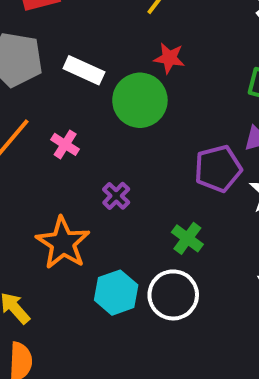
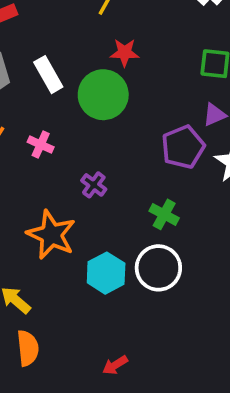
white rectangle: (84, 70) -> (48, 75), turned 44

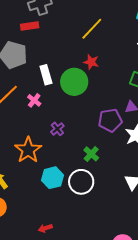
white rectangle: (48, 75) -> (46, 75), moved

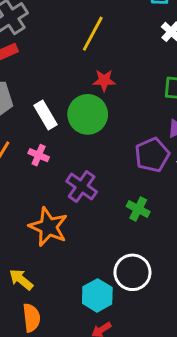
purple cross: (57, 129) -> (82, 187), size x1.5
cyan hexagon: (52, 178) -> (97, 295), moved
white circle: (81, 182) -> (132, 272), moved

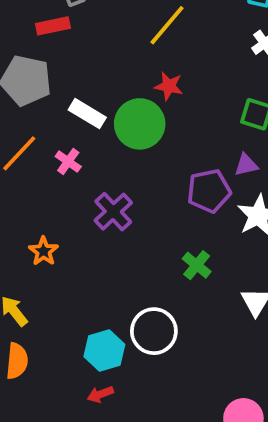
white rectangle: (45, 115) -> (87, 114), turned -40
green cross: (138, 209) -> (197, 265), moved
orange star: (48, 227) -> (43, 251), moved, size x0.6

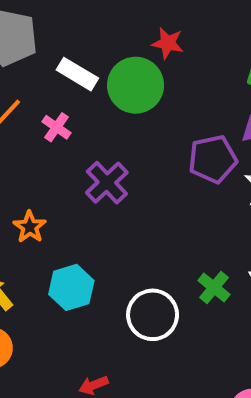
green cross: (197, 265) -> (214, 287), moved
cyan hexagon: (104, 351) -> (71, 287), moved

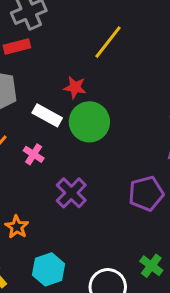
red star: (168, 43) -> (75, 87), moved
purple pentagon: (213, 159) -> (146, 194), moved

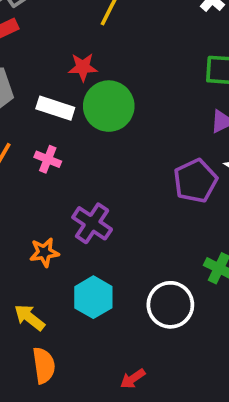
purple cross: (71, 193) -> (92, 223), moved
orange star: (17, 227) -> (44, 252), turned -30

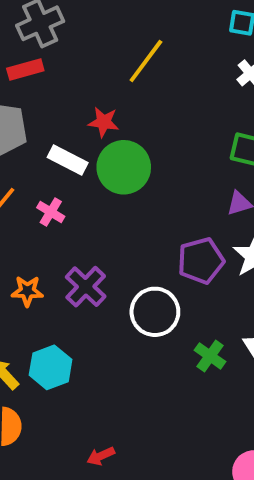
orange star: (44, 252) -> (27, 291), moved
cyan hexagon: (93, 297) -> (51, 367), moved
white circle: (170, 305) -> (155, 312), moved

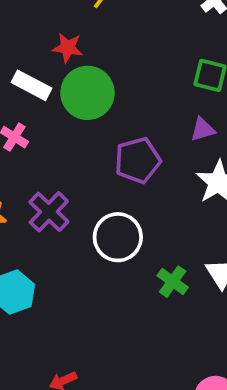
purple pentagon: (201, 261) -> (138, 160), moved

